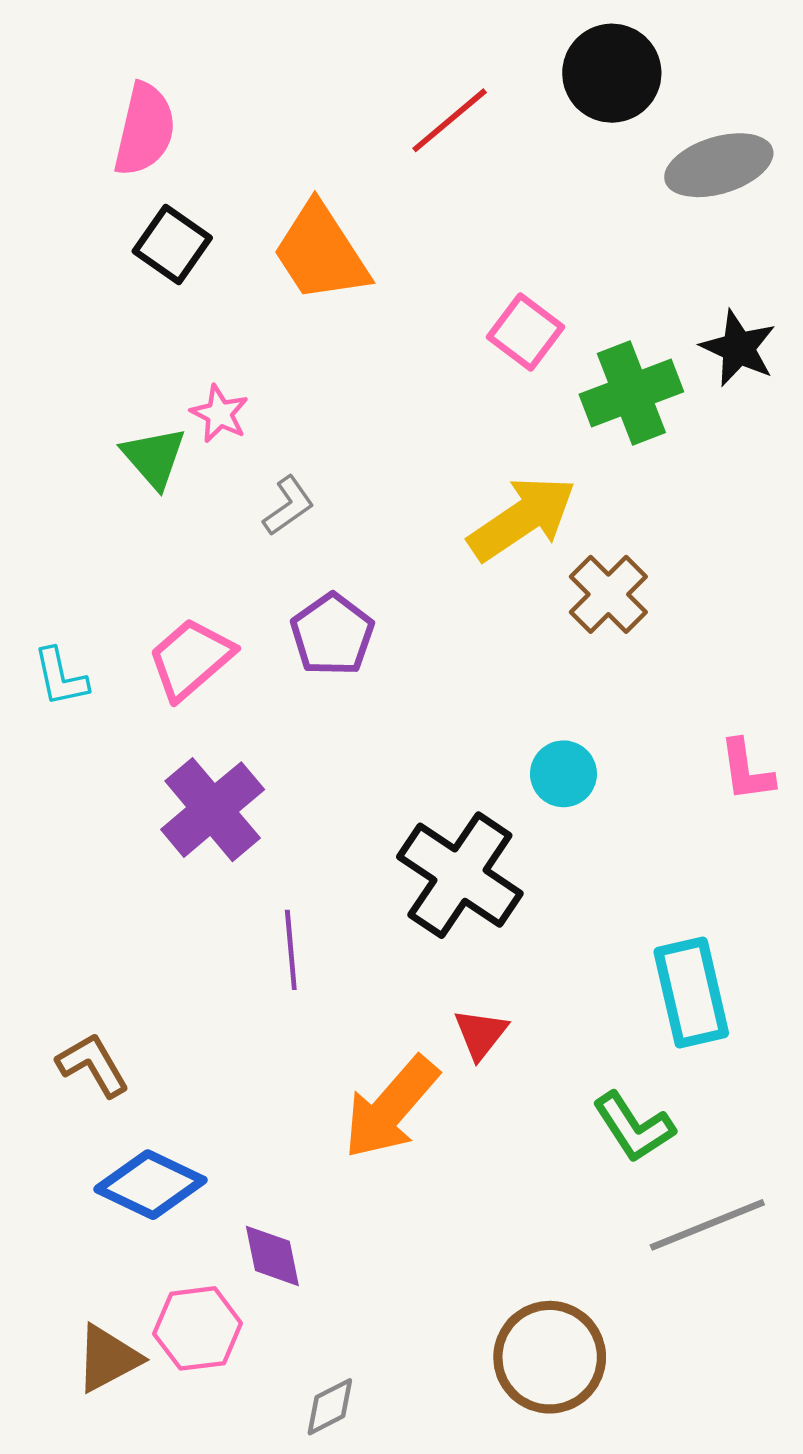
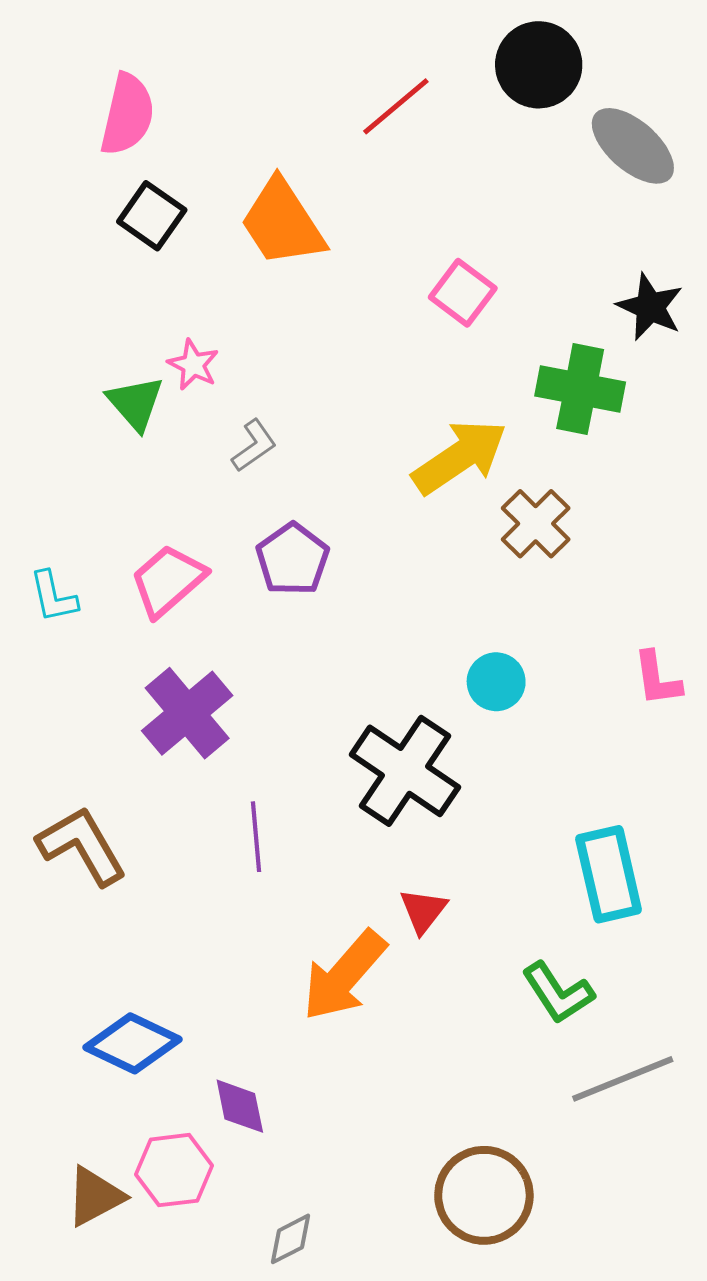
gray ellipse: (719, 165) -> (633, 146), turned 58
green cross: (631, 393) -> (580, 389), moved, turned 32
brown L-shape: (93, 1065) -> (82, 846), moved, size x1.4

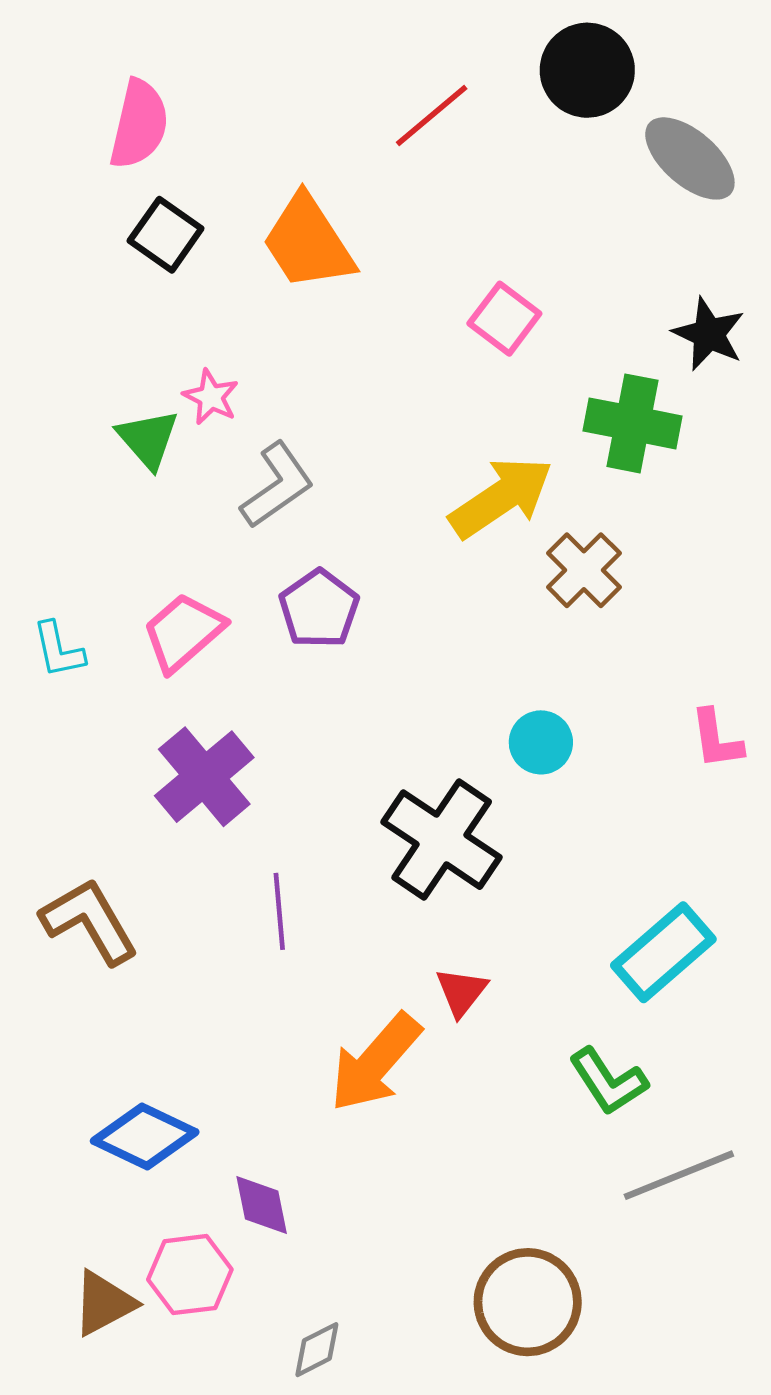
gray L-shape: (254, 446) -> (277, 485), size x1.5
cyan rectangle: (609, 874) -> (663, 952), turned 62

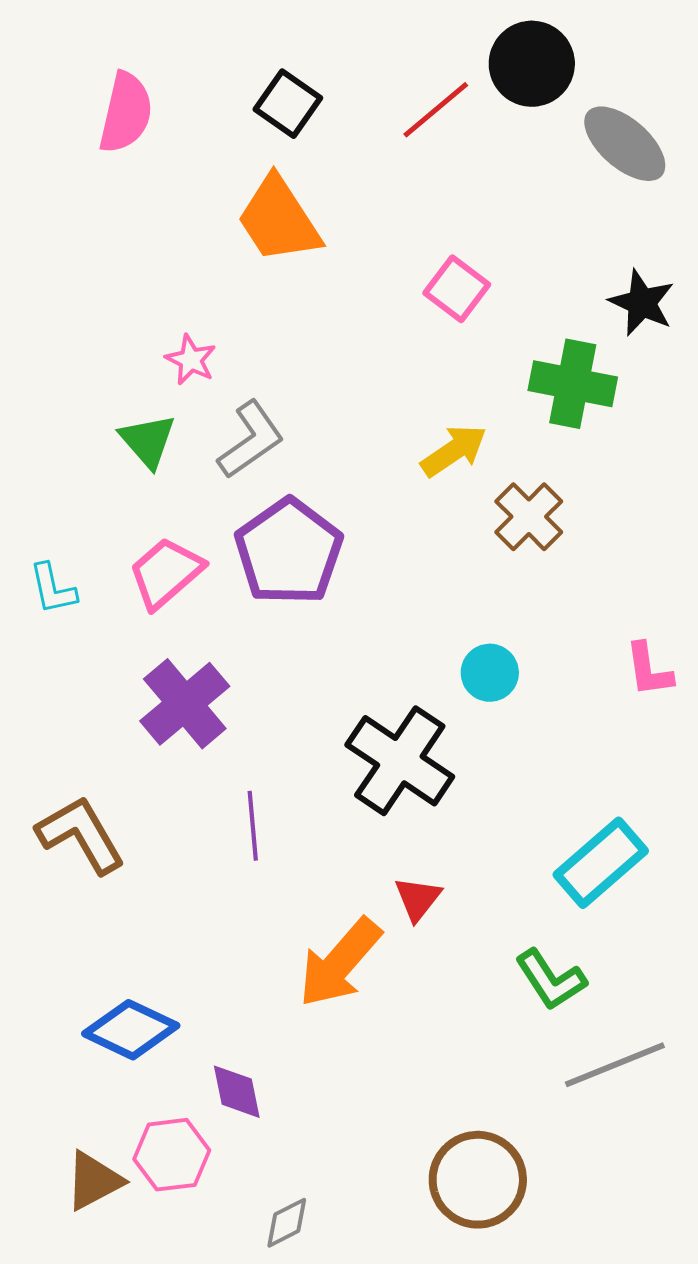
red line: (432, 115) -> (436, 110), moved
black square: (166, 235) -> (288, 104), moved
green triangle: (148, 439) -> (148, 441), moved
yellow arrow: (501, 497) -> (454, 451), size x0.7
purple pentagon: (319, 609) -> (289, 552), size x1.5

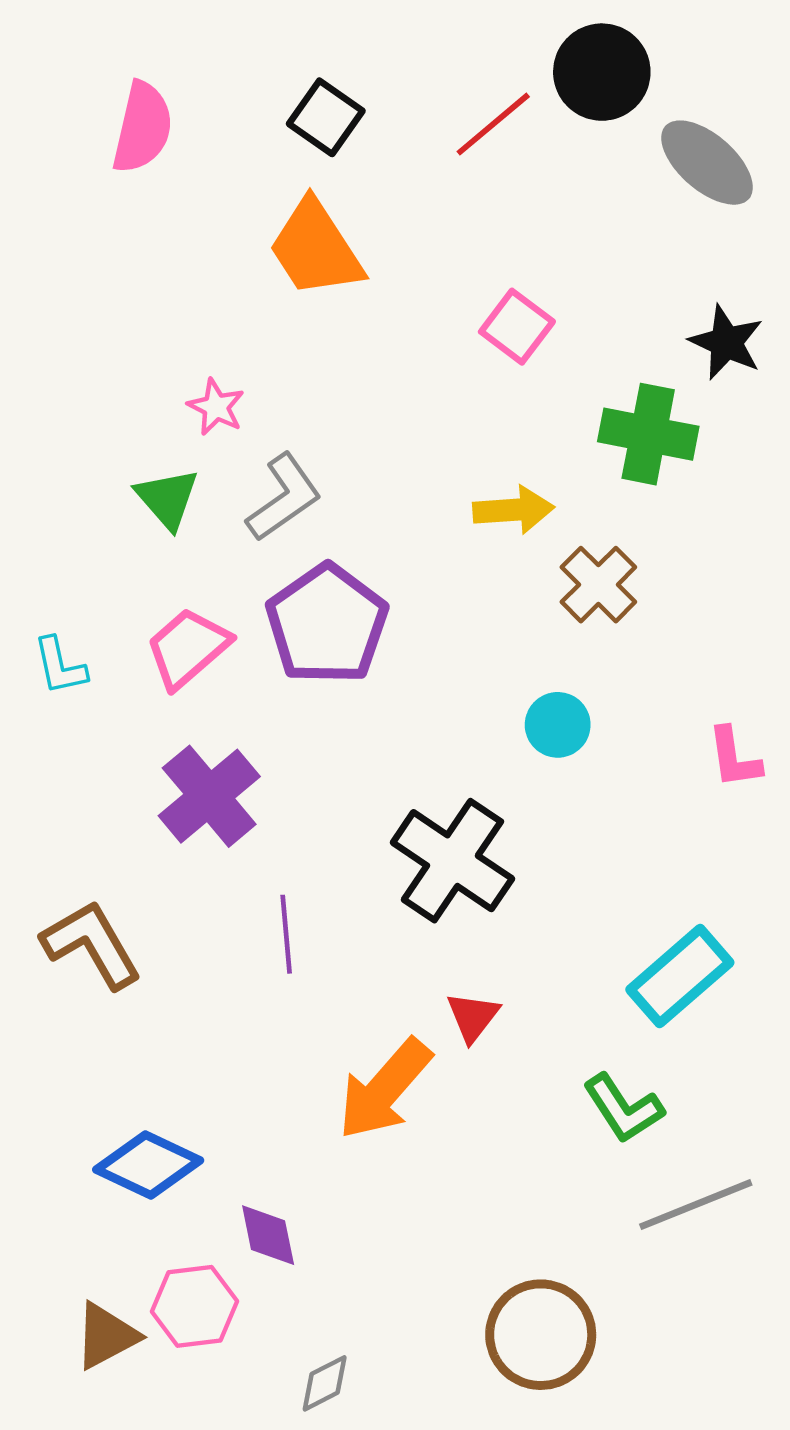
yellow arrow: (454, 451) -> (514, 510), turned 30
cyan circle: (490, 673) -> (558, 725), moved

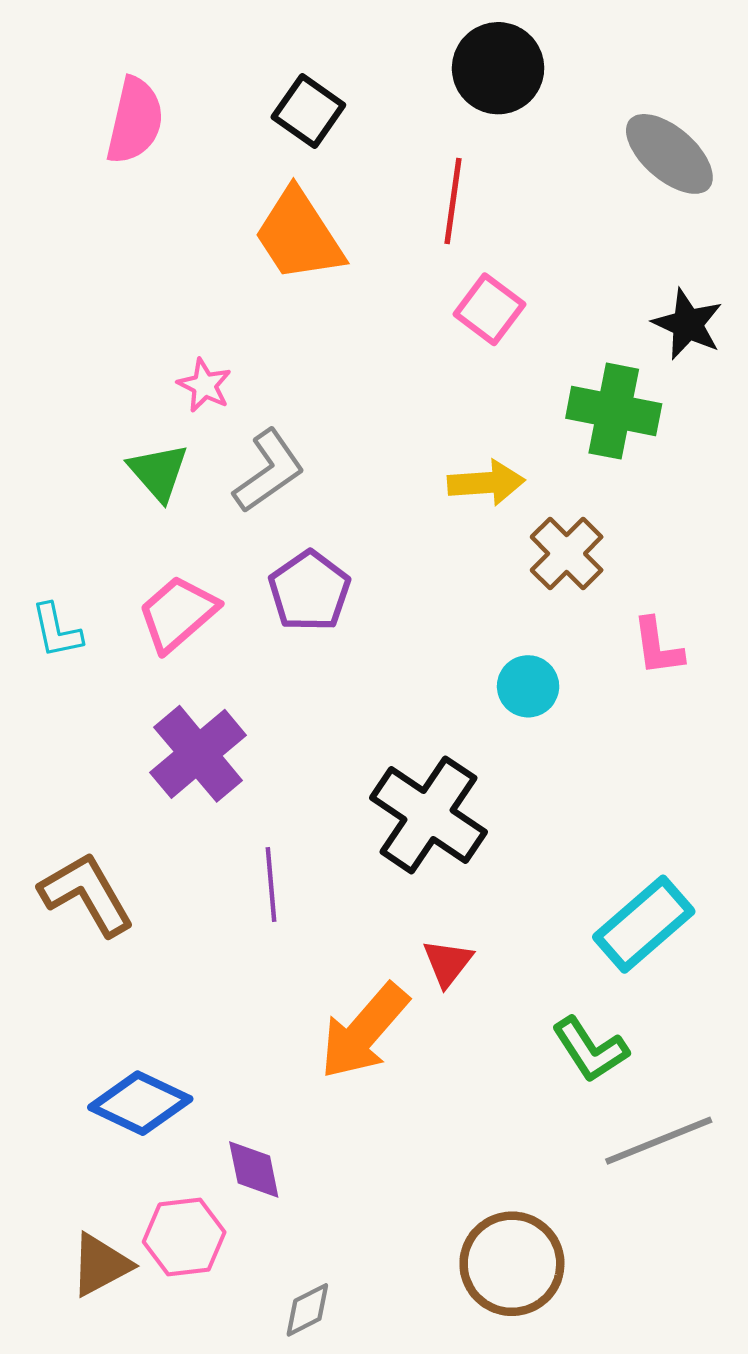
black circle: (602, 72) -> (498, 68), moved
red line: (493, 124) -> (453, 201), moved, turned -42
purple pentagon: (327, 624) -> (309, 591), size x0.7
pink L-shape: (734, 758) -> (658, 647), moved

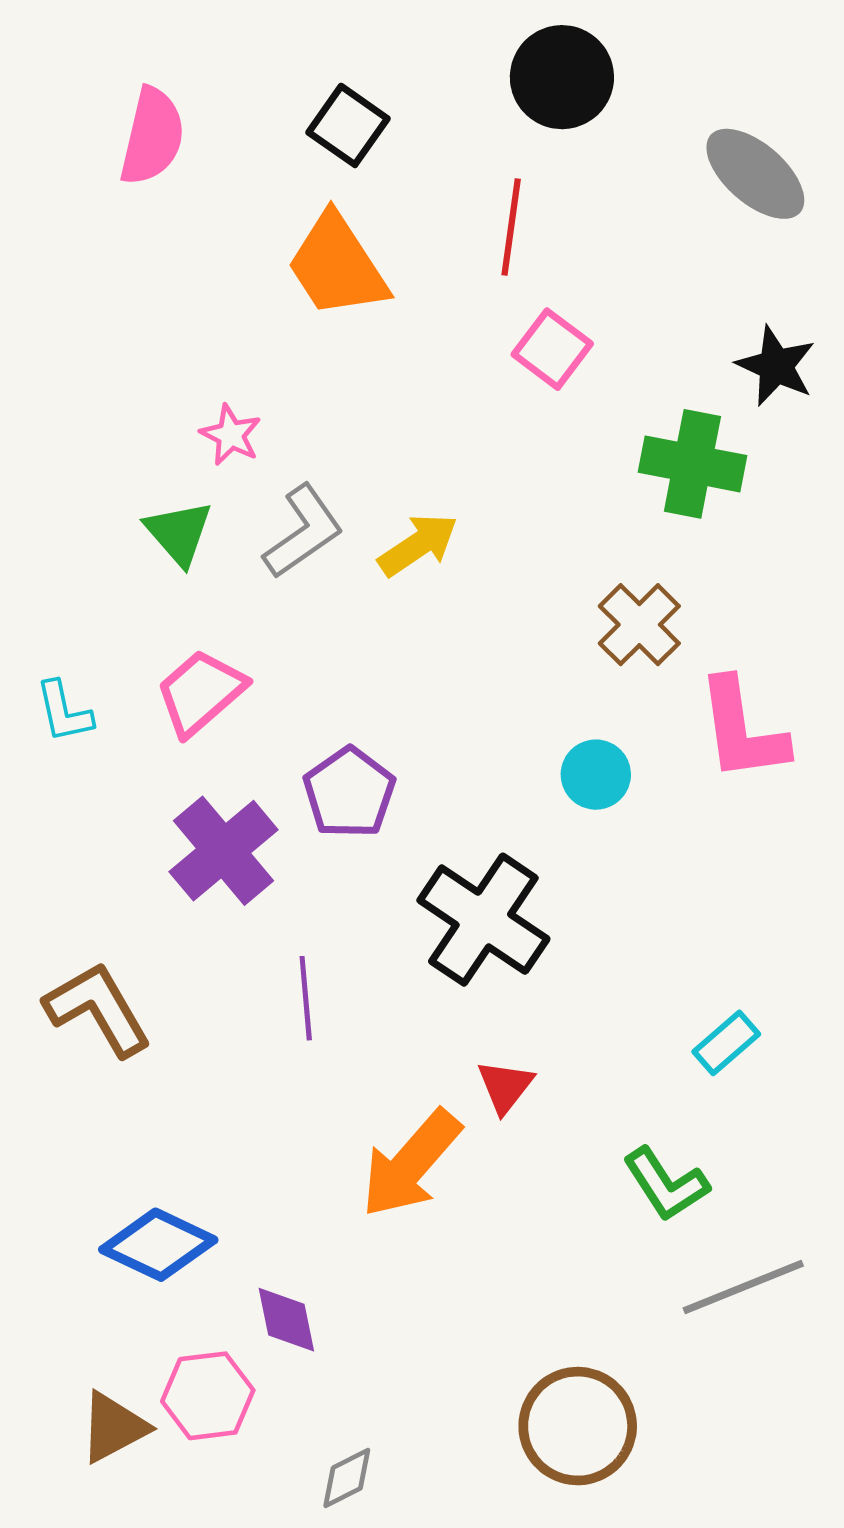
yellow arrow: (486, 483) -> (418, 545), moved, turned -30
purple pentagon: (309, 591) -> (349, 793), moved
pink L-shape: (658, 647) -> (742, 730), size x1.6
cyan rectangle: (644, 924) -> (726, 1043), size x0.6

